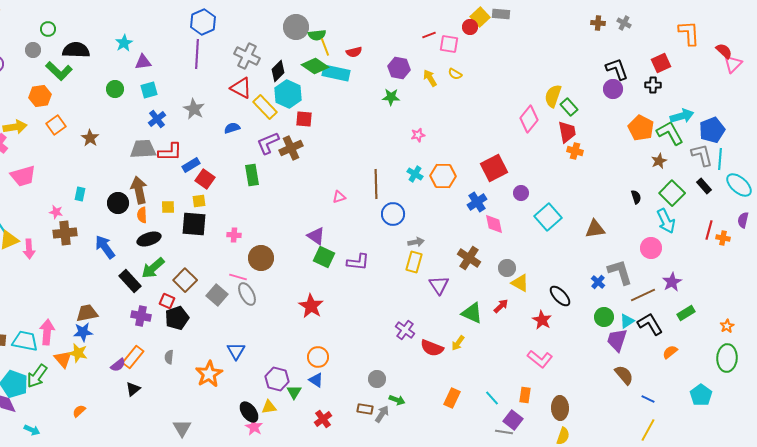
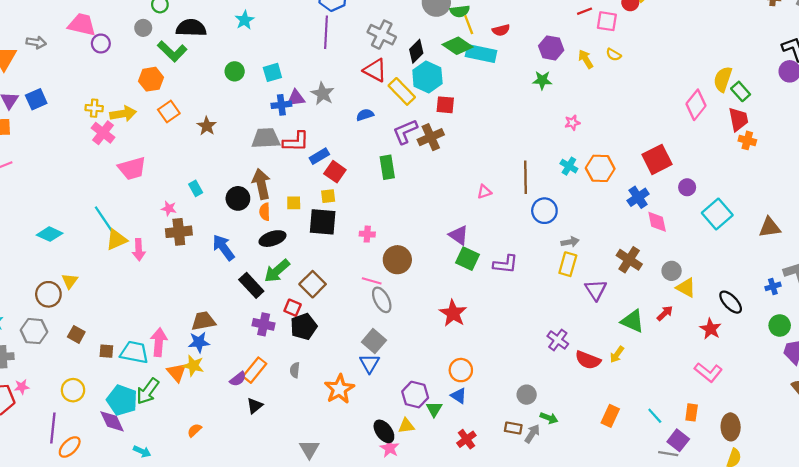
purple triangle: (143, 62) -> (296, 98), moved
blue cross: (157, 119) -> (281, 105), turned 30
cyan rectangle: (80, 194) -> (196, 188), turned -40
blue cross: (598, 282) -> (773, 286), turned 32
gray square: (217, 295) -> (374, 341), moved

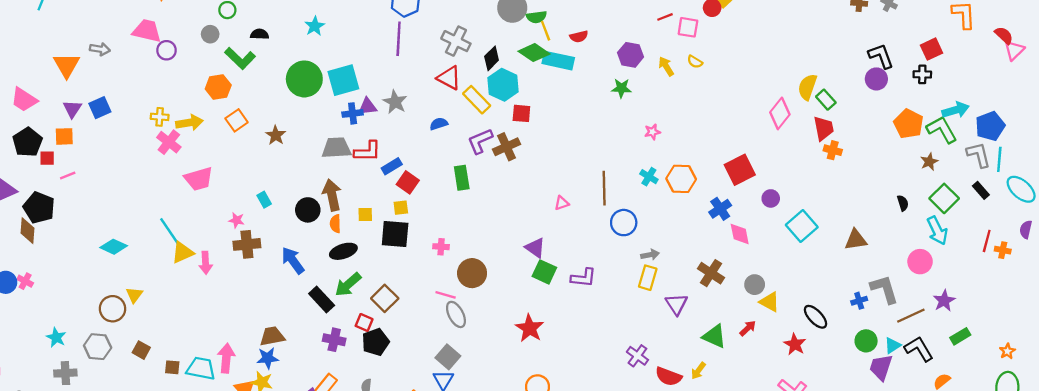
black semicircle: (191, 28) -> (260, 34), size x0.6
green circle: (235, 71) -> (304, 79), size x1.8
cyan square: (272, 72) -> (343, 80), size x1.6

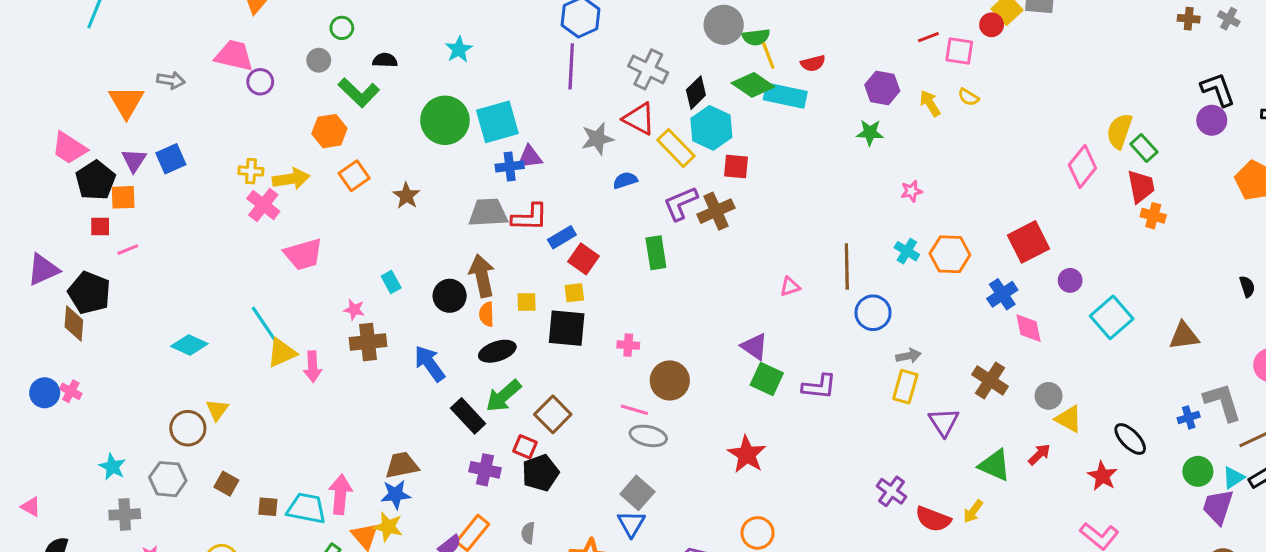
gray star: (395, 102) -> (597, 139), moved, turned 30
black pentagon: (27, 142) -> (95, 180), moved
gray ellipse: (456, 314) -> (648, 436), turned -50

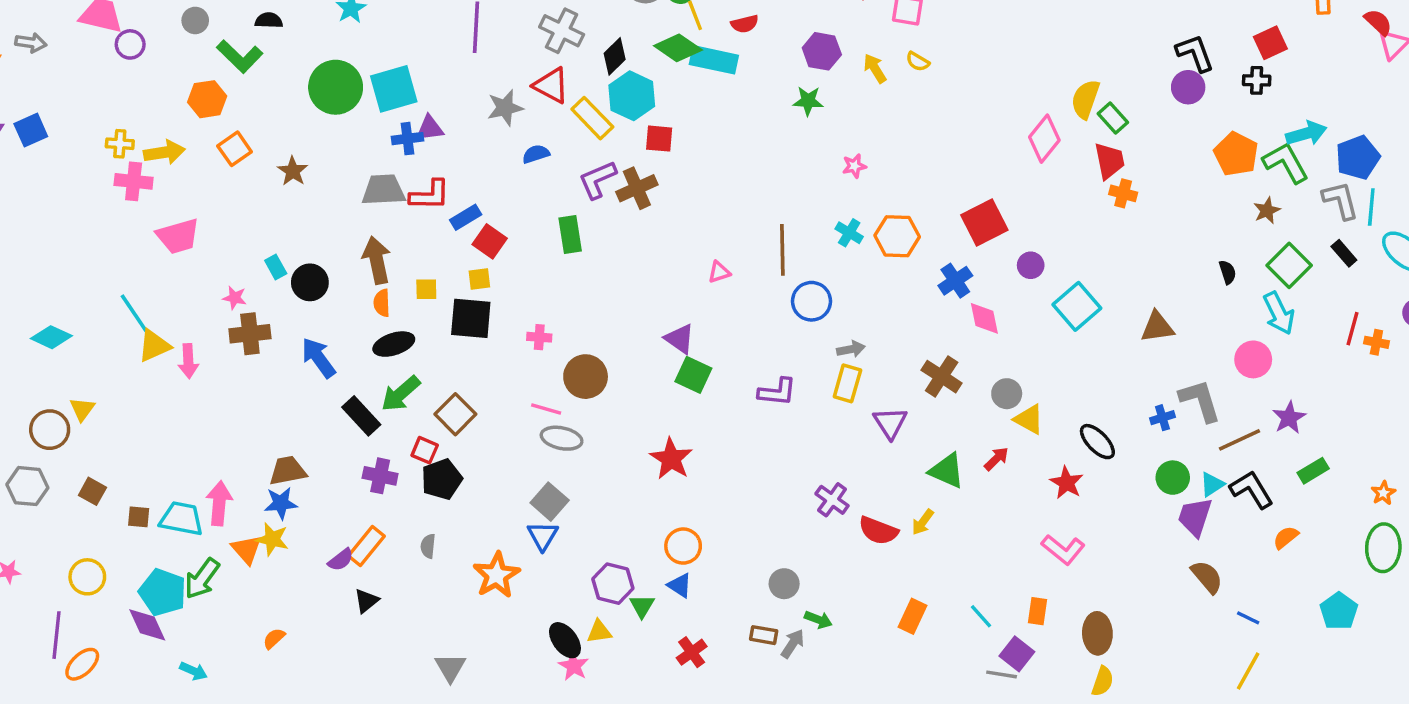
pink cross: (263, 205) -> (134, 181), turned -32
black circle: (450, 296) -> (310, 282), moved
purple L-shape: (819, 387) -> (777, 392), moved

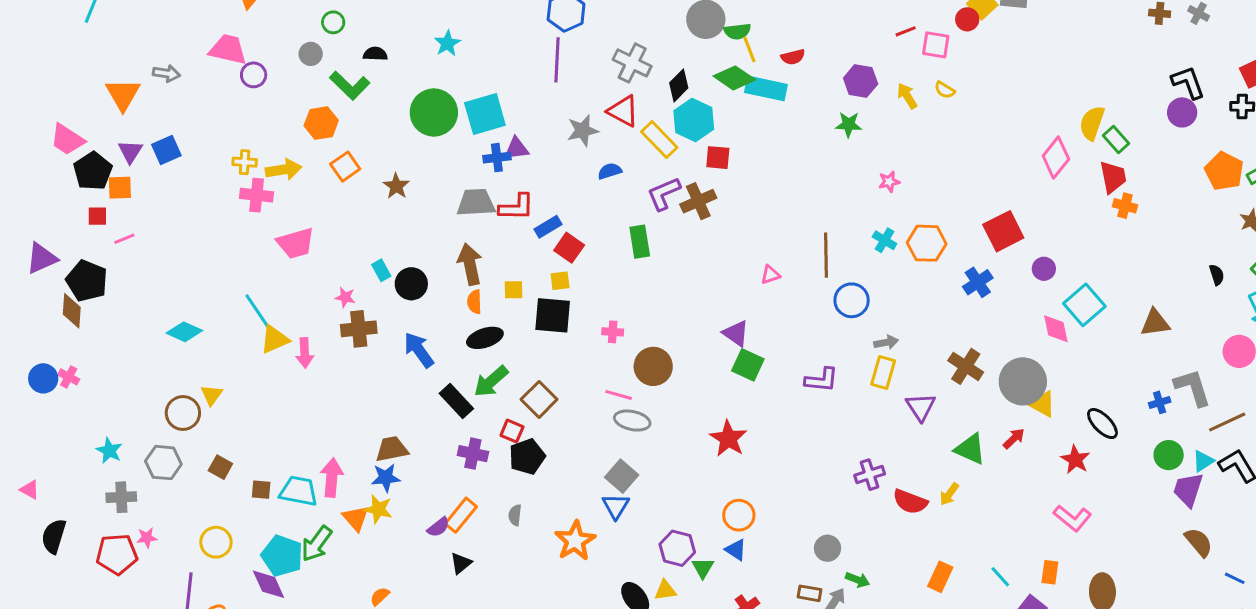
pink diamond: (984, 318) -> (1056, 329), moved
gray circle: (1007, 394) -> (1023, 381), size x1.8
purple cross: (832, 500) -> (870, 475), turned 36

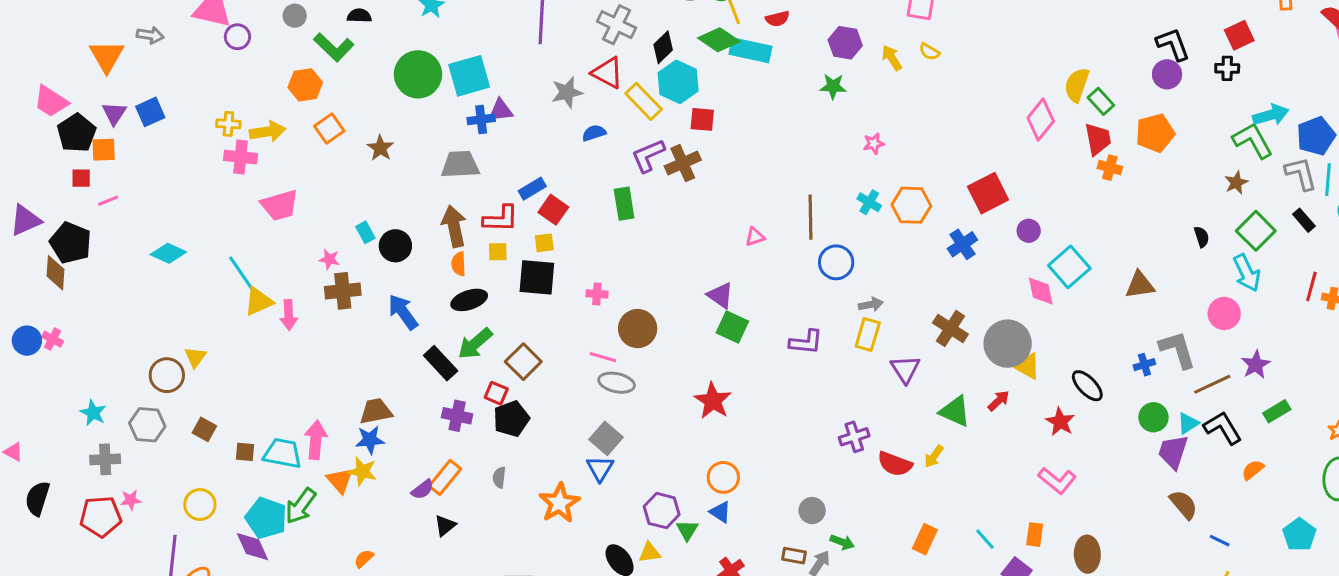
orange pentagon: (1224, 171) -> (1155, 133), moved, turned 30
red L-shape: (516, 207) -> (501, 219), moved
cyan diamond: (184, 332) -> (168, 253), moved

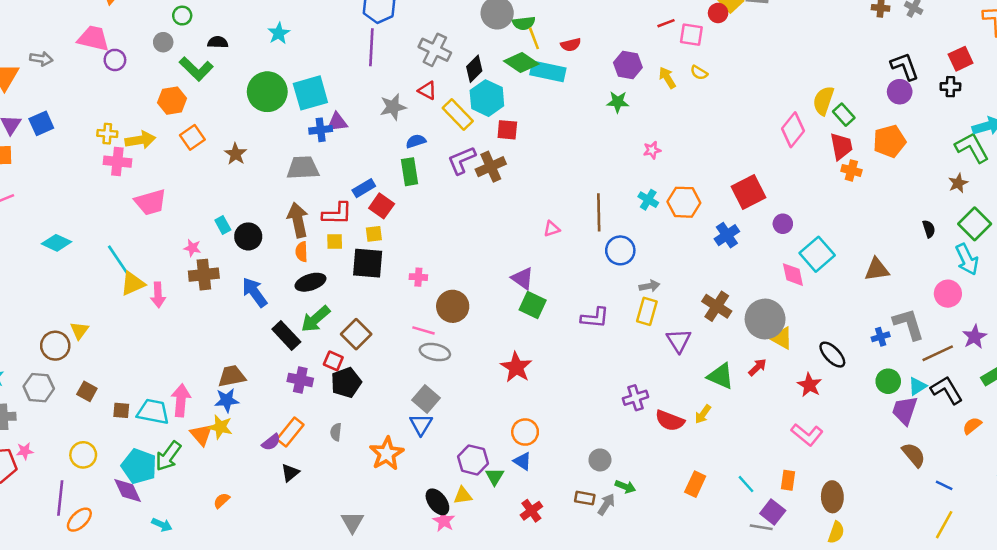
red triangle: (608, 73) -> (427, 90), size x0.7
green rectangle: (624, 204) -> (409, 172), moved

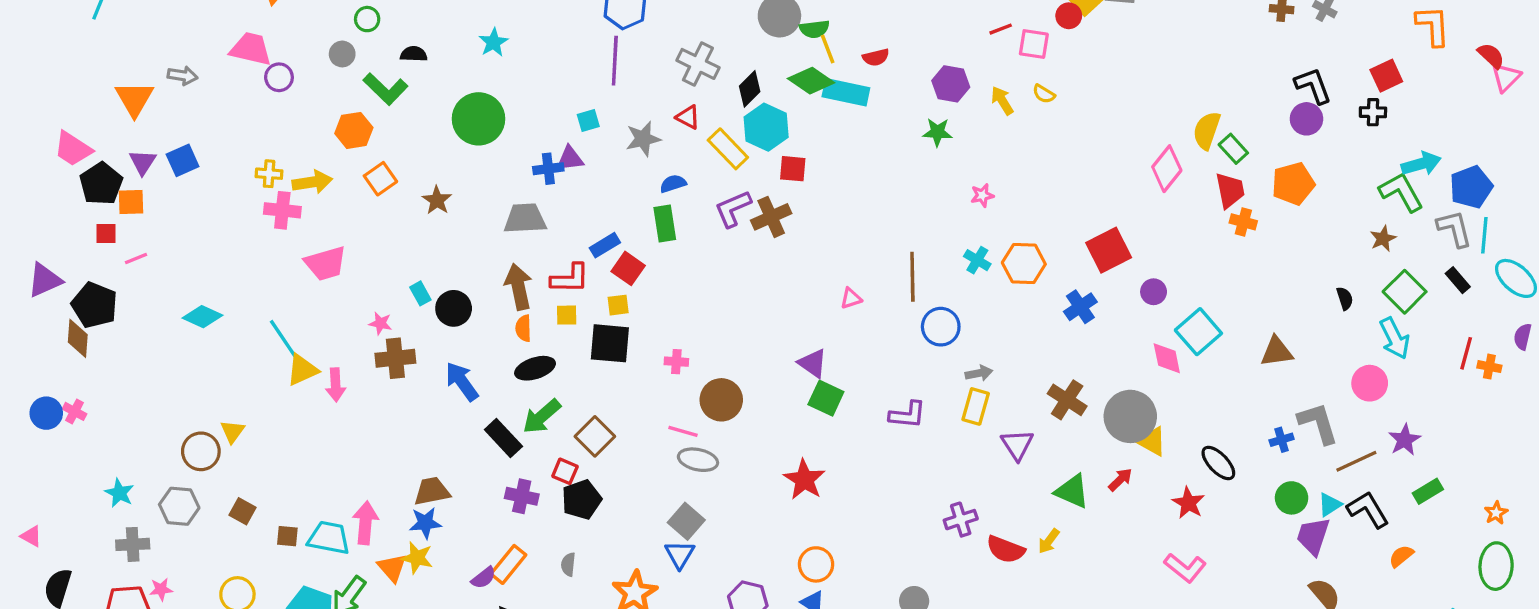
cyan square: (310, 93) -> (588, 121), moved, size x0.5

